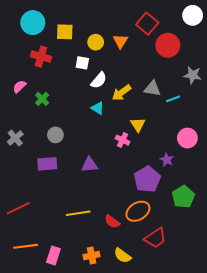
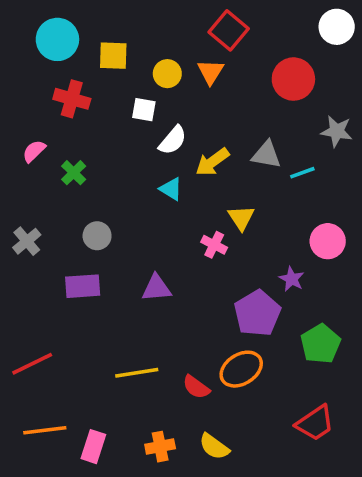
red square: (147, 24) -> (229, 30), moved
red trapezoid: (155, 238) -> (315, 423), moved

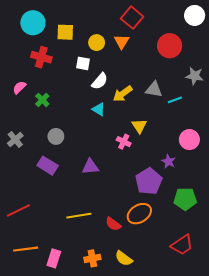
purple rectangle: (83, 286) -> (48, 166), turned 36
green pentagon: (320, 344) -> (185, 199), turned 30

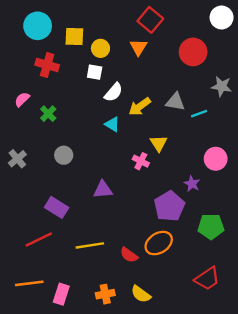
yellow circle: (97, 43) -> (100, 48), moved
purple rectangle: (48, 166) -> (57, 207), moved
red line: (18, 210) -> (39, 239), moved

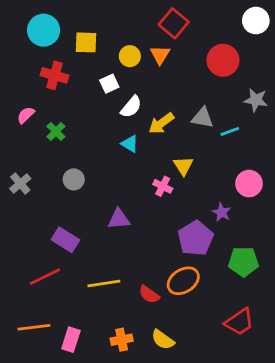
yellow circle: (100, 48) -> (130, 56), moved
white square: (95, 72) -> (109, 84), turned -35

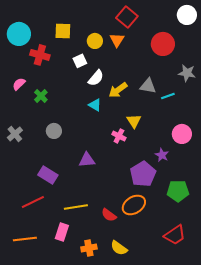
cyan circle: (44, 30) -> (19, 34), moved
pink rectangle: (71, 340) -> (62, 232), moved

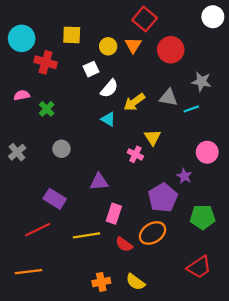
red circle: (163, 44) -> (171, 50), moved
gray star: (187, 73) -> (201, 82), moved
pink semicircle: (19, 84) -> (22, 95), turned 32
pink rectangle: (62, 232) -> (114, 214), moved

